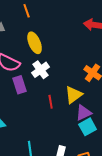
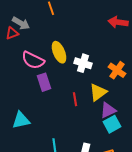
yellow ellipse: (35, 43) -> (59, 52), moved
white cross: (41, 70) -> (83, 63), moved, turned -36

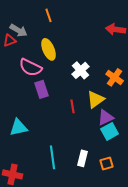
yellow ellipse: (59, 52) -> (49, 49), moved
white cross: (83, 63) -> (81, 70), turned 30

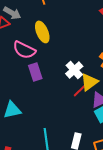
white cross: (81, 70) -> (74, 70), moved
red line: (73, 106) -> (79, 91), moved, turned 56

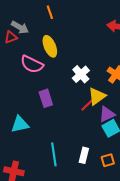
white cross: (74, 70) -> (81, 74), moved
purple rectangle: (35, 72) -> (46, 98), moved

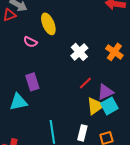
pink semicircle: (32, 64) -> (30, 42), size x0.6
yellow triangle: (97, 96) -> (95, 106), moved
purple rectangle: (46, 98) -> (32, 82), moved

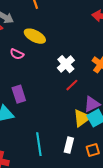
yellow ellipse: (48, 24) -> (35, 36), turned -40
red line: (85, 83) -> (72, 85), moved

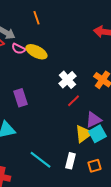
pink semicircle: (17, 54) -> (18, 49), moved
purple rectangle: (19, 94) -> (20, 98), moved
cyan line: (39, 144) -> (40, 160), turned -45

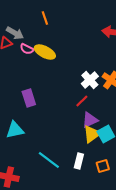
white cross: (67, 80) -> (90, 80), moved
purple triangle: (93, 120) -> (90, 120), moved

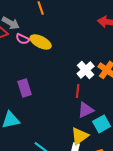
red line: (82, 101) -> (78, 91), turned -40
yellow triangle: (92, 134) -> (80, 136), moved

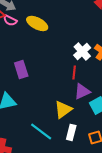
pink semicircle: (23, 39) -> (10, 20), moved
yellow triangle: (80, 136) -> (63, 109), moved

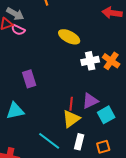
yellow ellipse: (37, 23) -> (69, 37), moved
white cross: (82, 51) -> (90, 61), turned 30
red line: (74, 72) -> (71, 104), moved

